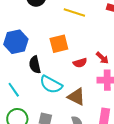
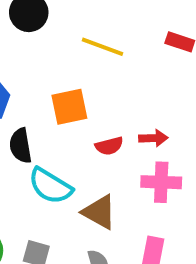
red arrow: (102, 58) -> (153, 138), turned -48

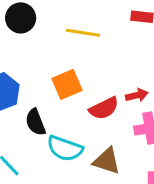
red semicircle: (109, 146) -> (104, 108), size x1.4

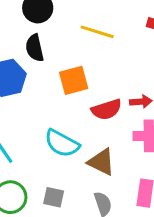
black semicircle: (35, 122) -> (35, 48), moved

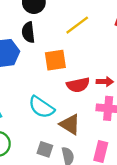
yellow line: (97, 32) -> (77, 25), turned -60
gray square: (54, 197) -> (45, 149), moved

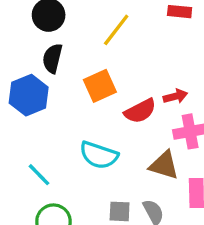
black semicircle: (28, 32) -> (52, 58), turned 36
brown triangle: (70, 124) -> (164, 165), moved

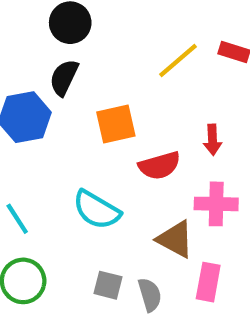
yellow line: (116, 30) -> (178, 61), moved
red arrow: (175, 96) -> (213, 140), moved, turned 90

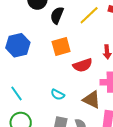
black semicircle: (64, 78) -> (57, 15), moved
cyan semicircle: (97, 210) -> (58, 95), moved, size x0.6

